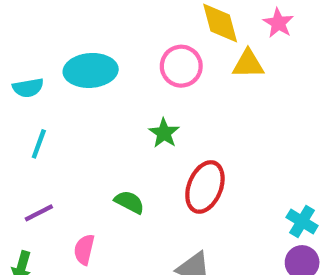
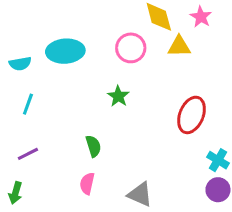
red ellipse: (205, 187) -> (191, 115), moved
green semicircle: (129, 202) -> (93, 146), turned 45
pink semicircle: (84, 250) -> (87, 183), moved

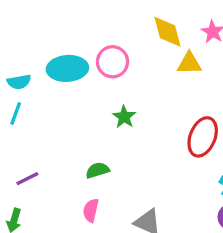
pink circle: (131, 48) -> (113, 62), moved
cyan line: (28, 104) -> (16, 114), moved
green semicircle: (93, 146) -> (97, 170), turned -90

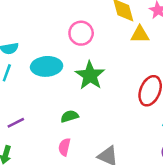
cyan ellipse: (67, 68) -> (47, 66), moved
green star: (124, 117) -> (90, 75), size x1.6

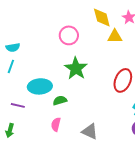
cyan ellipse: (47, 66) -> (40, 86), moved
purple line: (16, 123) -> (18, 105), turned 40

